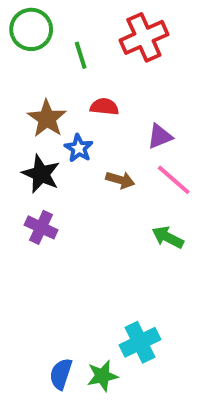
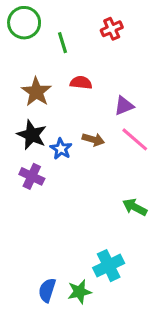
red cross: (144, 37) -> (112, 29), size x0.6
blue star: (79, 148) -> (61, 149), moved
green arrow: (168, 237) -> (135, 207), moved

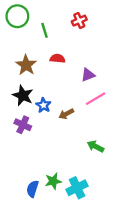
brown arrow: (93, 139) -> (66, 114), moved, turned 136
pink line: (135, 139) -> (96, 99), turned -72
blue semicircle: (47, 290) -> (33, 189), moved
green star: (79, 292) -> (53, 181), moved

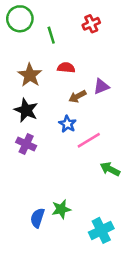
pink line: (96, 99) -> (89, 140), moved
blue star: (43, 105) -> (67, 124), moved
brown arrow: (66, 114) -> (77, 96), moved
cyan cross: (77, 188) -> (101, 230), moved

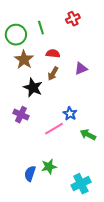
green circle: (20, 19) -> (16, 35), moved
brown arrow: (77, 96) -> (53, 74), moved, turned -32
black star: (26, 110) -> (33, 88), moved
blue star: (67, 124) -> (70, 114), moved
pink line: (89, 140) -> (54, 129), moved

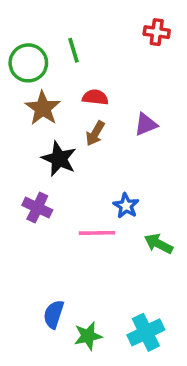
red cross: (73, 19) -> (157, 32), moved, turned 32
pink line: (54, 129) -> (97, 233), turned 30
green star: (49, 167) -> (88, 336), moved

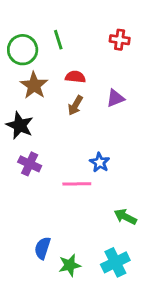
red cross: (157, 32) -> (120, 40), moved
black star: (59, 159) -> (20, 125), moved
green arrow: (159, 244) -> (125, 217), moved

